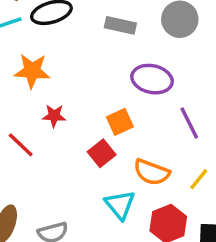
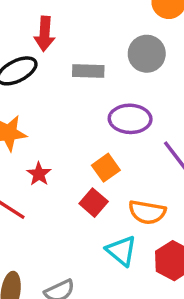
red star: (54, 116) -> (39, 174), turned -30

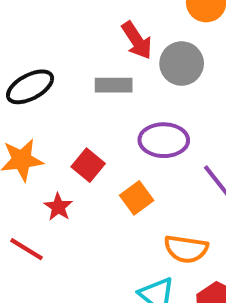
red arrow: (45, 34) -> (137, 40), moved, turned -36
red square: (94, 203) -> (88, 165), moved

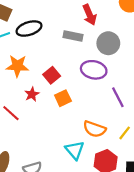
gray circle: (182, 64) -> (108, 43), moved
orange square: (137, 198) -> (63, 98), moved

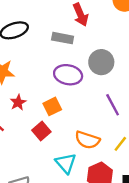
gray circle: (108, 43) -> (101, 62), moved
purple ellipse: (94, 70) -> (68, 75), moved
red square: (52, 75) -> (41, 131), moved

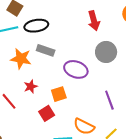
gray rectangle: (63, 38) -> (46, 50), moved
gray circle: (101, 62) -> (106, 52), moved

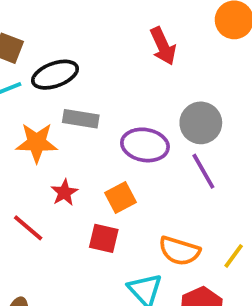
gray circle: (106, 52) -> (201, 123), moved
purple line: (109, 100) -> (203, 171), moved
red square: (47, 113) -> (104, 238), turned -35

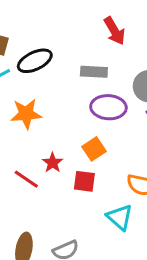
gray rectangle: (81, 119) -> (94, 72), moved
red star: (64, 193) -> (53, 163), moved

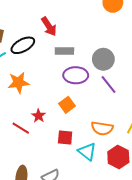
red arrow: (114, 31) -> (49, 26), moved
red square: (84, 181) -> (65, 138), moved

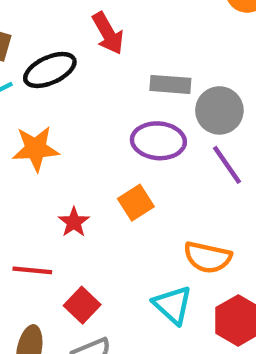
gray rectangle: (64, 51) -> (170, 84), moved
red line: (21, 128) -> (32, 270), moved, turned -30
red square: (65, 138) -> (82, 305), moved, turned 35

